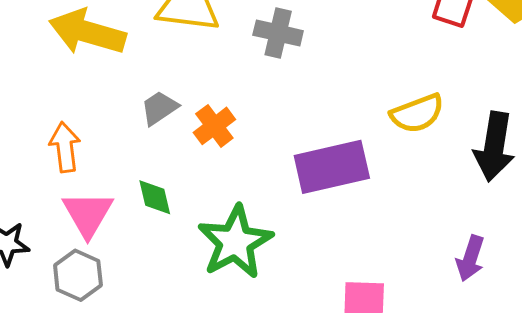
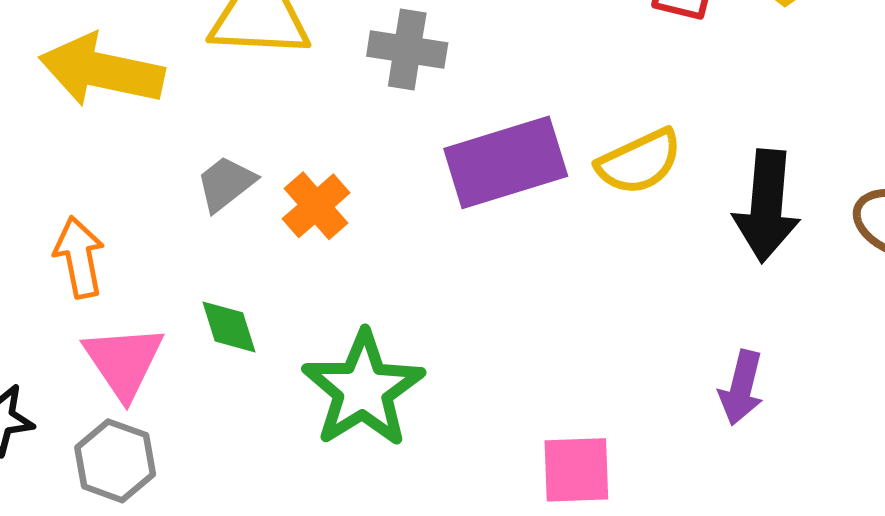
purple rectangle: (332, 167) -> (506, 162), moved

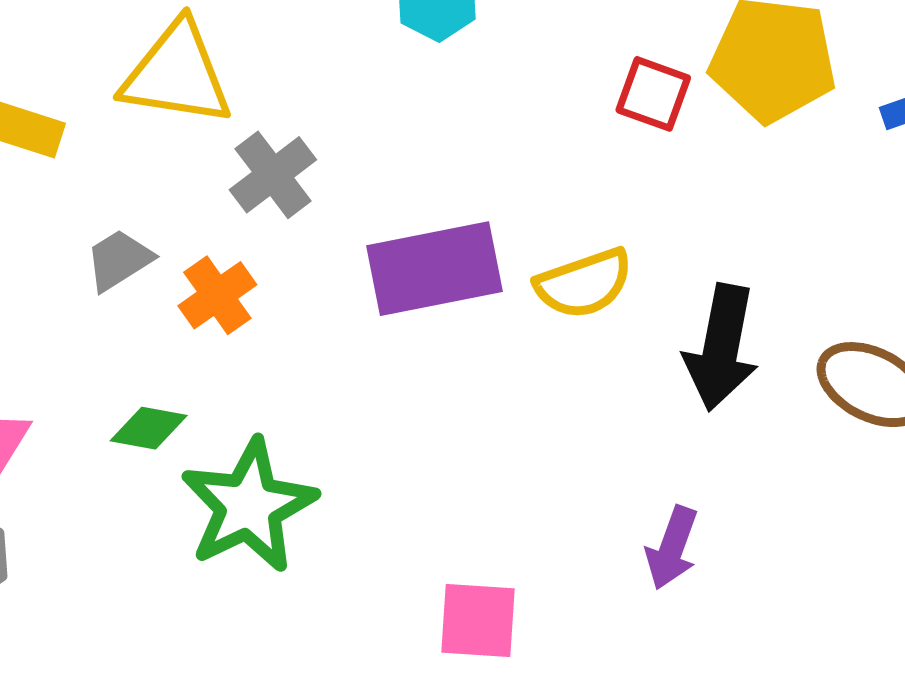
gray cross: (407, 49) -> (273, 175), moved, turned 38
green diamond: (229, 327) -> (149, 428), moved, turned -68

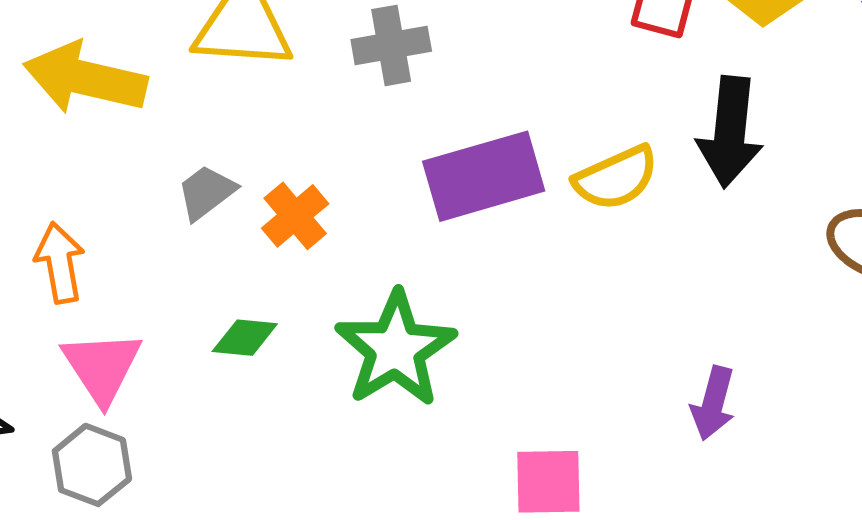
gray cross: (273, 175) -> (391, 45), moved, turned 32
black arrow: (721, 347) -> (730, 132), moved
green star: (249, 506) -> (395, 349), moved

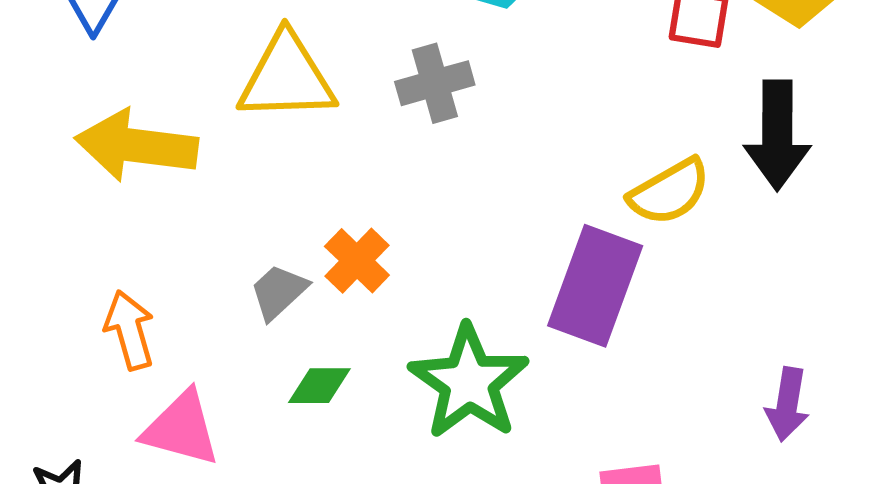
purple rectangle: (484, 176) -> (595, 286), moved, turned -48
gray trapezoid: (206, 192) -> (279, 292), moved
pink triangle: (102, 367) -> (181, 429), turned -36

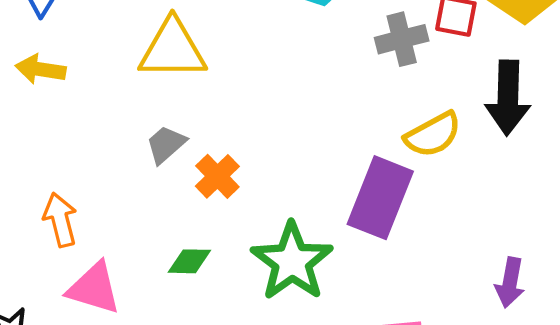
gray cross: (435, 83) -> (402, 39), moved
yellow arrow: (136, 146) -> (40, 69), moved, size x0.6
gray trapezoid: (279, 292) -> (166, 144), moved

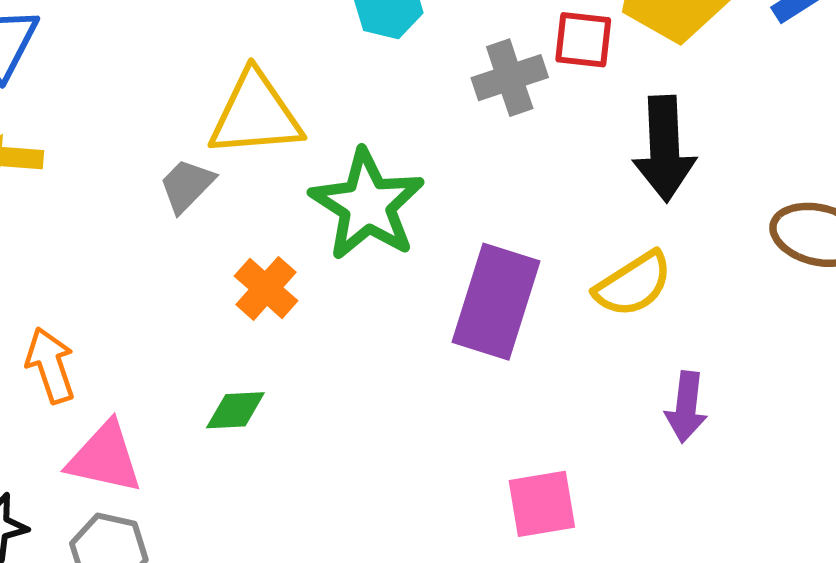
yellow triangle: (173, 49) -> (255, 114), moved
yellow semicircle: (433, 135) -> (633, 284), moved
gray trapezoid: (166, 144) -> (187, 185), moved
green star: (292, 261) -> (367, 205), moved

